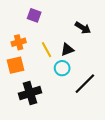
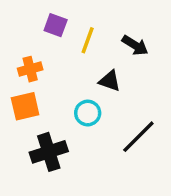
yellow line: (47, 50) -> (88, 40), moved, turned 49
black triangle: (67, 50) -> (110, 81), turned 40
cyan circle: (62, 68) -> (88, 113), moved

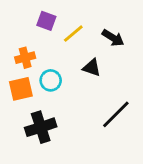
yellow line: (88, 40) -> (73, 34), turned 30
cyan circle: (88, 113) -> (51, 80), moved

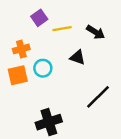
purple square: (46, 21) -> (39, 18), turned 35
yellow line: (73, 34) -> (62, 29), turned 30
black cross: (41, 127) -> (49, 122), moved

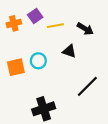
orange cross: (21, 49) -> (14, 23), moved

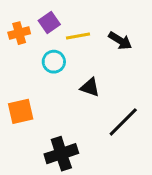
black triangle: (69, 51) -> (90, 87), moved
cyan circle: (38, 61) -> (54, 62), moved
orange square: (16, 67) -> (21, 111), moved

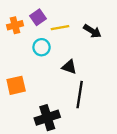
black line: (123, 122) -> (80, 95), moved, turned -36

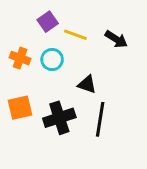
orange cross: (15, 25) -> (20, 58), moved, turned 35
yellow line: (60, 28) -> (75, 35), turned 30
black cross: (47, 118) -> (59, 118), moved

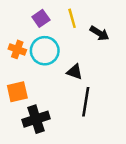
yellow line: (75, 35) -> (72, 18), moved, turned 54
cyan circle: (52, 60) -> (45, 51), size x1.5
black cross: (59, 118) -> (36, 119), moved

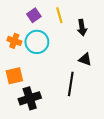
black arrow: (99, 33) -> (82, 28), turned 49
black triangle: (75, 72) -> (85, 59), moved

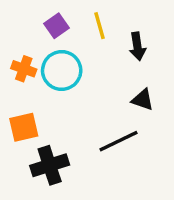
black line: (71, 84) -> (118, 141), turned 55

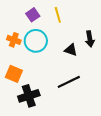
black arrow: (137, 46) -> (90, 39), moved
black triangle: (143, 100) -> (71, 50), moved
orange square: (24, 127) -> (14, 74), turned 36

